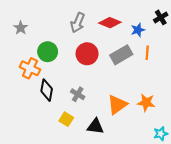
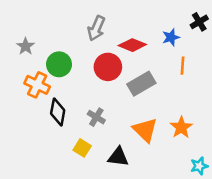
red diamond: (110, 23) -> (132, 45), moved
gray star: (21, 28) -> (26, 46), moved
gray rectangle: (121, 55) -> (141, 84), moved
orange star: (146, 103) -> (181, 127), turned 30
orange triangle: (117, 105) -> (145, 130), turned -40

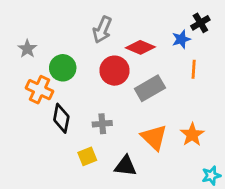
black cross: (199, 22) -> (200, 23), moved
gray cross: (96, 117) -> (102, 124), turned -36
yellow square: (82, 148) -> (87, 156), turned 36

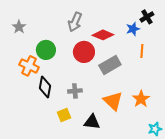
gray star: (27, 49) -> (19, 27), moved

